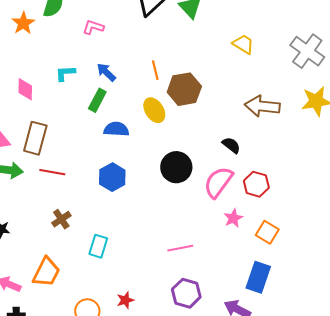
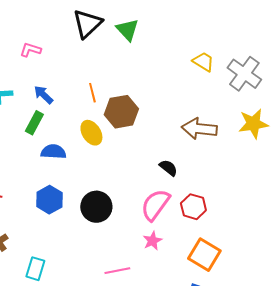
yellow trapezoid: (243, 44) -> (203, 62), moved
black circle: (176, 167) -> (96, 207), moved
pink star: (233, 218) -> (152, 241), moved
orange square: (267, 232) -> (204, 255), size x1.4

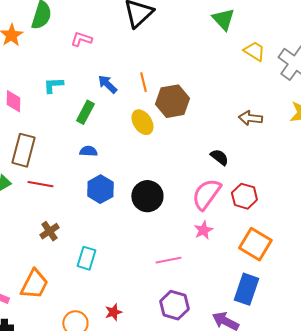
green triangle: (127, 30) -> (223, 19), moved
blue arrow: (43, 95) -> (107, 84), moved
brown arrow: (199, 129) -> (250, 118), size x0.7
blue semicircle: (53, 152) -> (88, 151), moved, size x0.7

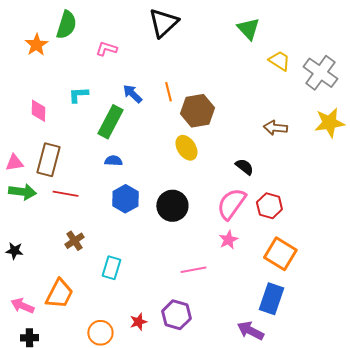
green rectangle: (85, 112) -> (110, 122), size x1.4
yellow ellipse: (142, 122) -> (186, 148), moved
purple hexagon: (174, 305) -> (176, 315), moved

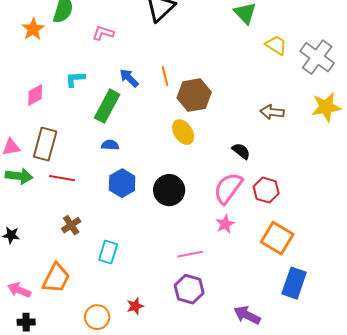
pink diamond: (38, 111) -> (35, 95), turned 60
blue rectangle: (271, 299) -> (294, 283), moved
purple hexagon: (176, 315) -> (189, 289), moved

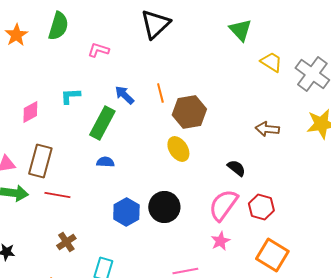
orange star: (33, 29) -> (16, 35), moved
blue hexagon: (122, 183) -> (126, 212), moved

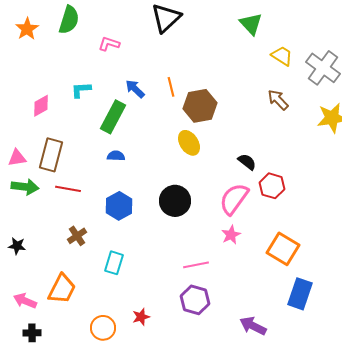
brown arrow: (267, 129) -> (278, 100), moved, turned 40
red hexagon: (261, 207) -> (272, 186), moved
blue hexagon: (126, 212) -> (119, 206), moved

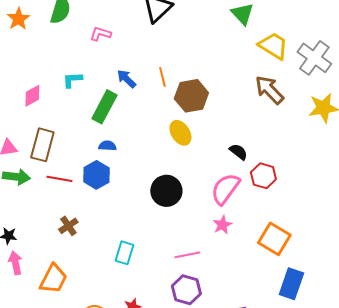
yellow trapezoid: (282, 56) -> (273, 46), size x1.4
brown arrow: (278, 100) -> (269, 90), size x1.4
blue hexagon: (119, 206) -> (96, 175), moved
cyan rectangle: (114, 263) -> (124, 253), moved
pink arrow: (25, 301) -> (15, 263), moved, turned 55

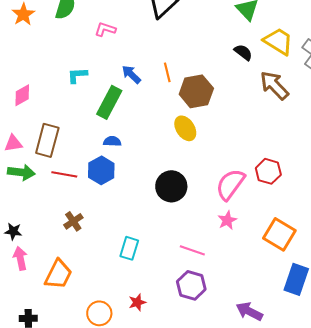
pink diamond: (32, 96) -> (22, 95), moved
black semicircle: (238, 152) -> (243, 52), moved
pink line: (187, 255) -> (192, 250), turned 30

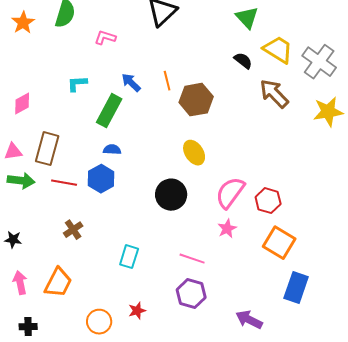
yellow ellipse: (185, 128) -> (194, 153), moved
red hexagon: (268, 171) -> (268, 201), moved
pink arrow: (20, 258) -> (20, 283), moved

